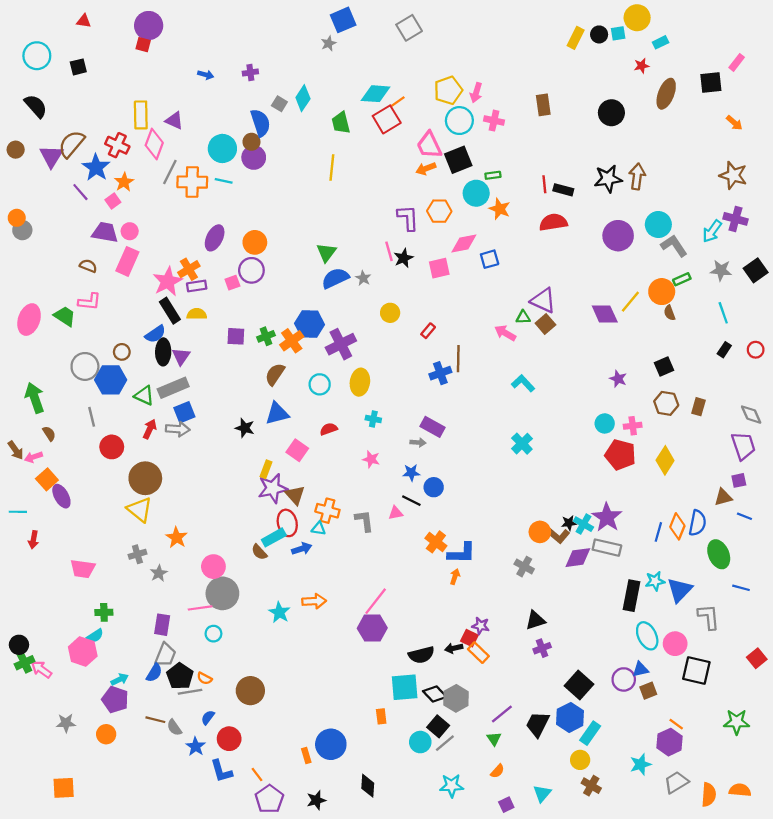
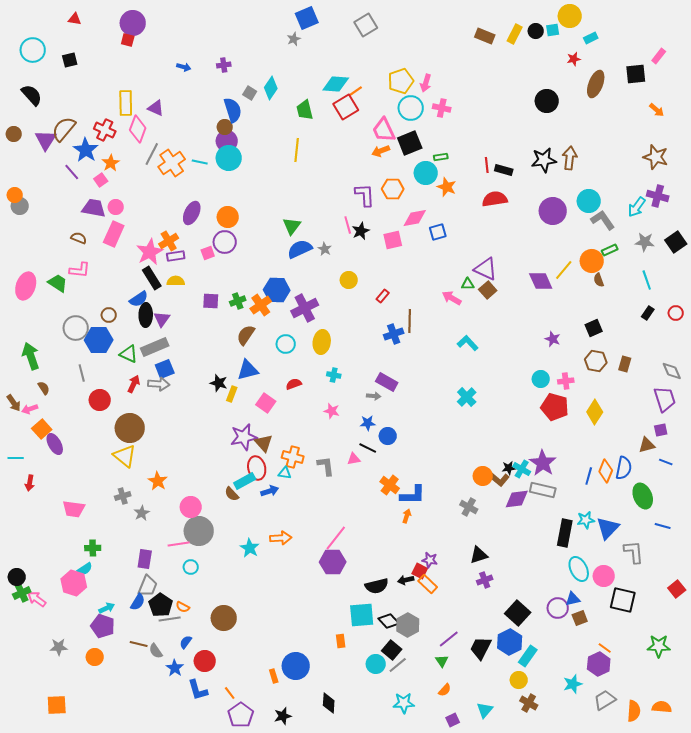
brown rectangle: (543, 105) -> (485, 36), moved, turned -60
cyan circle: (222, 148) -> (229, 158), moved
orange cross: (192, 182) -> (172, 163), turned -36
yellow rectangle: (266, 469) -> (232, 394), moved

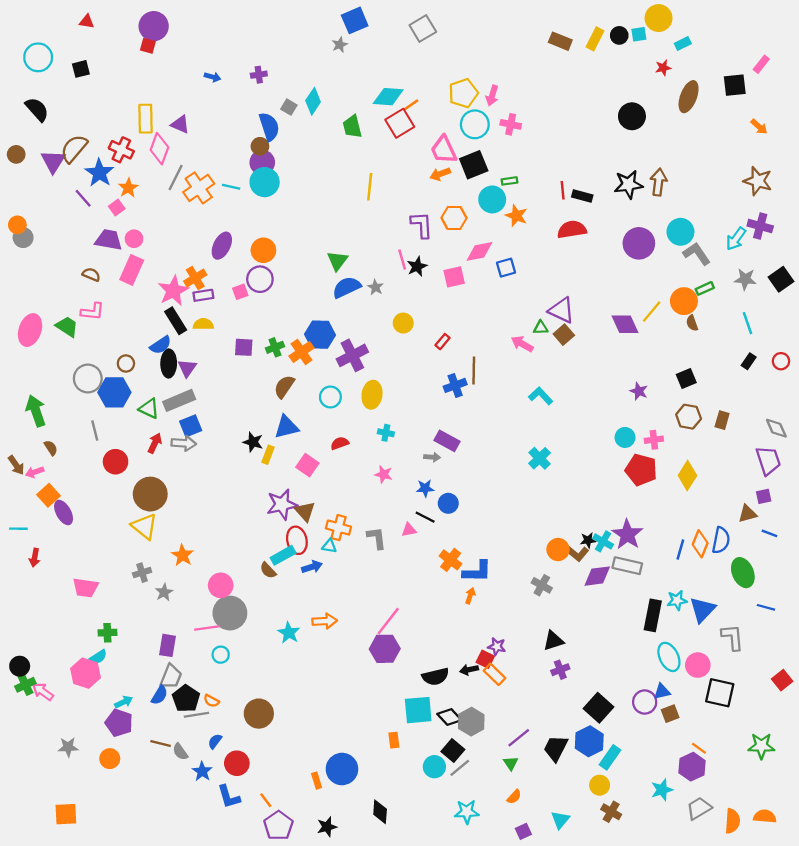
yellow line: (297, 150) -> (370, 187), moved

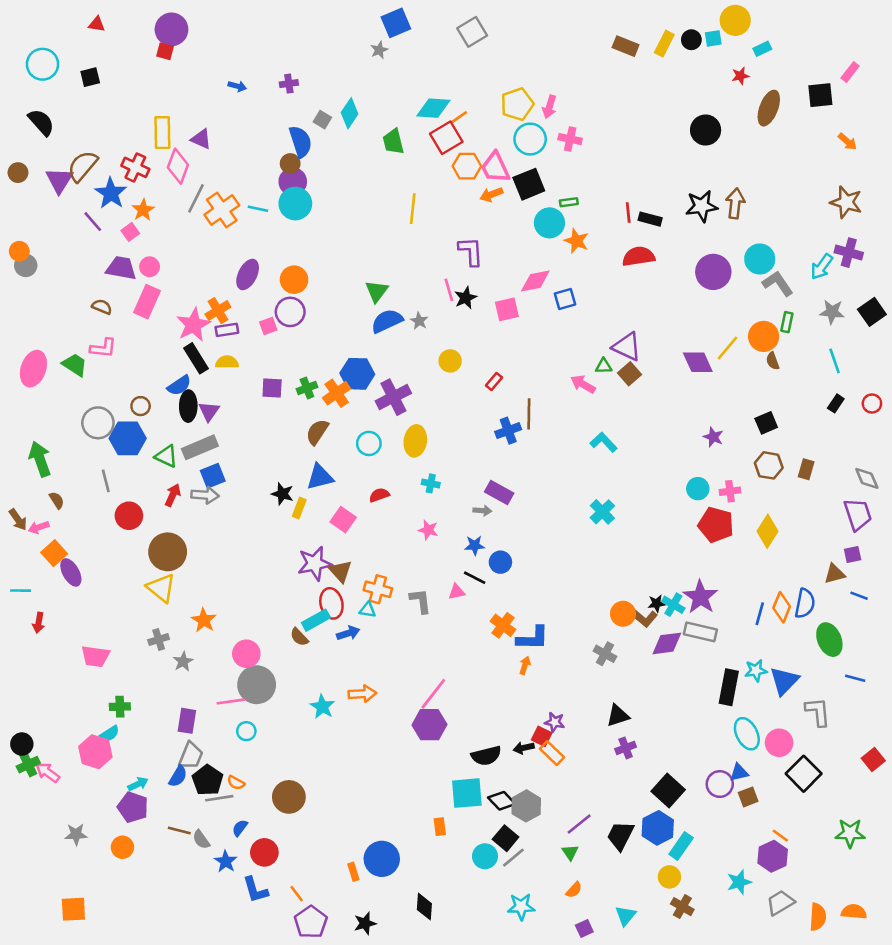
orange hexagon: (454, 218) -> (467, 166), moved
green rectangle: (705, 288) -> (787, 322), turned -54
black square: (720, 693) -> (804, 774), turned 32

